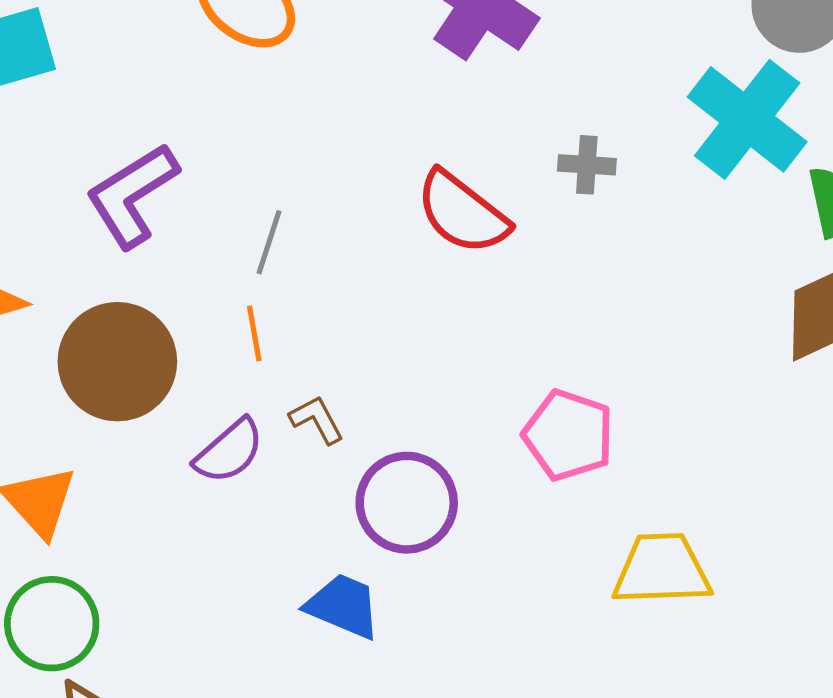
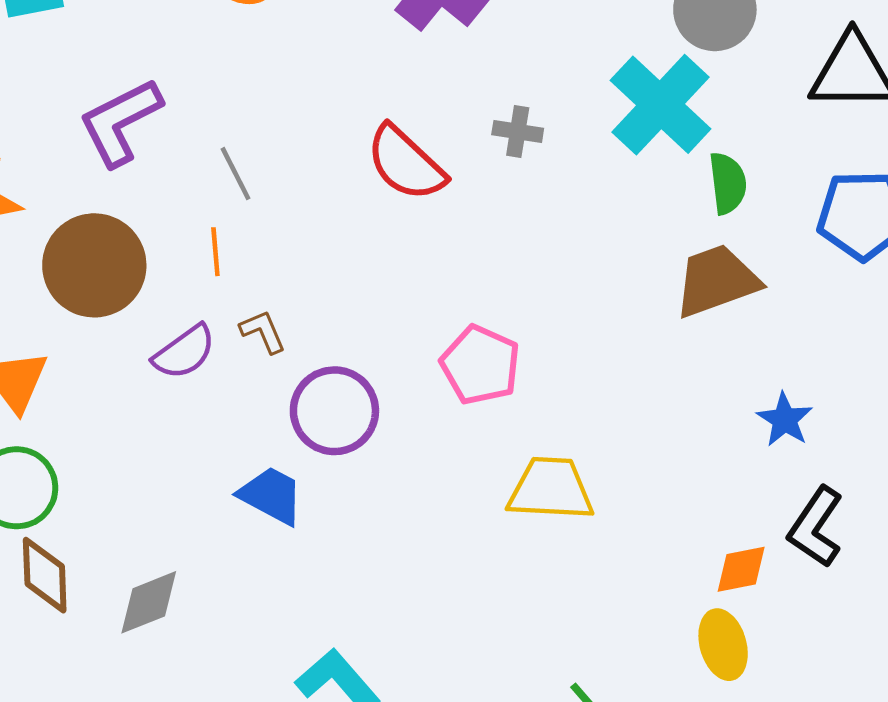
gray line: (269, 242) -> (235, 174), turned -50

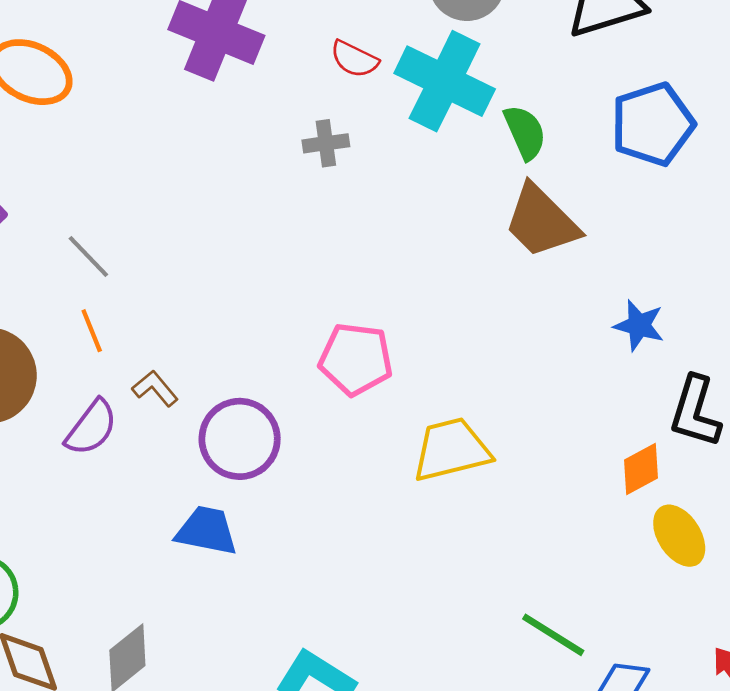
red semicircle: (406, 163) -> (354, 59), moved, size x0.6
brown trapezoid: (717, 281) -> (541, 221), turned -98
yellow ellipse: (723, 645) -> (679, 536), moved

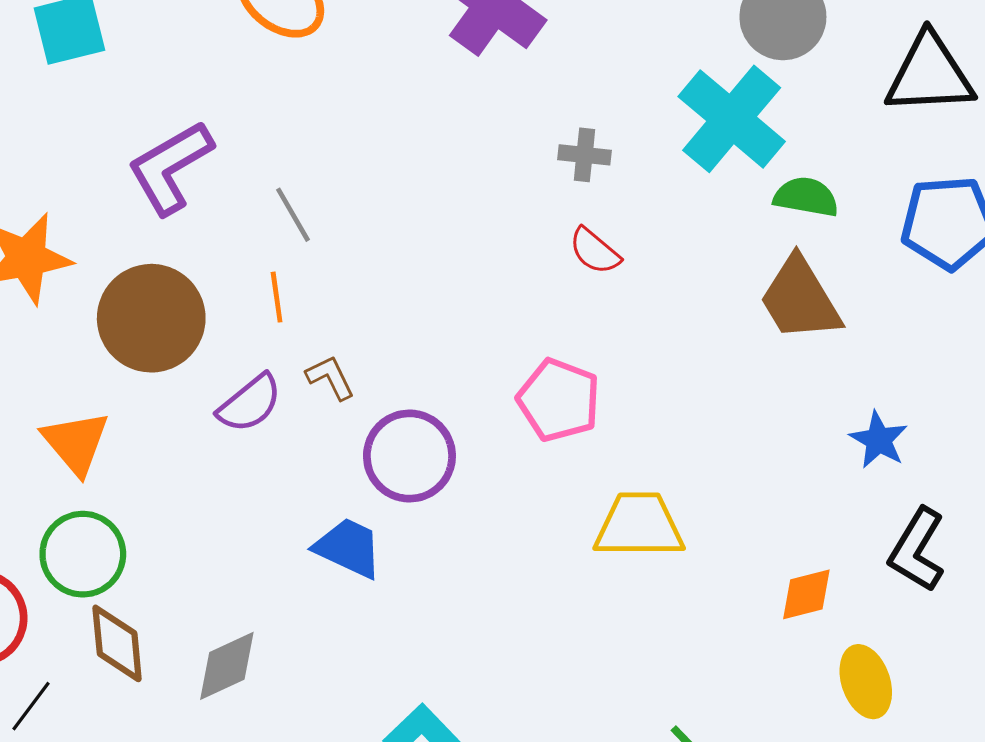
red semicircle: (354, 59) -> (595, 251), moved
green semicircle: (525, 132) -> (806, 197), turned -70
orange diamond: (641, 469) -> (806, 594), moved

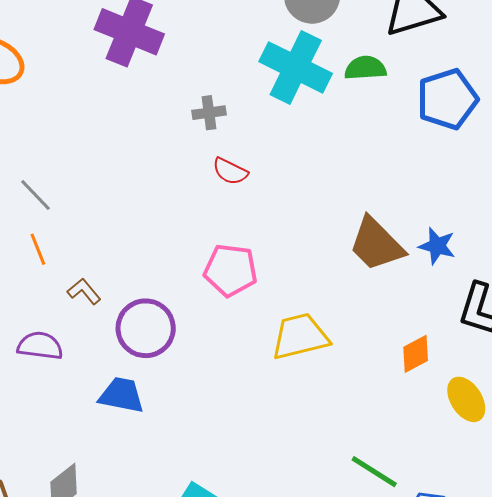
green semicircle: (806, 197) -> (365, 68), moved
brown trapezoid: (800, 299) -> (376, 244), moved
purple semicircle: (250, 403) -> (40, 346), moved, turned -120

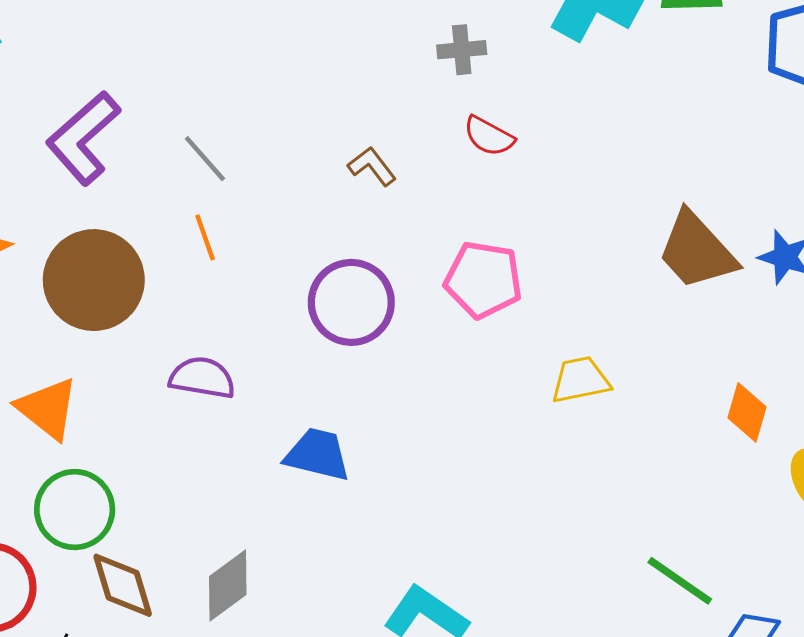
brown L-shape: (84, 291) -> (372, 166), moved
purple circle: (146, 328) -> (351, 302), moved
yellow trapezoid: (300, 336) -> (580, 380), size x0.7
orange diamond: (416, 354) -> (747, 412), turned -48

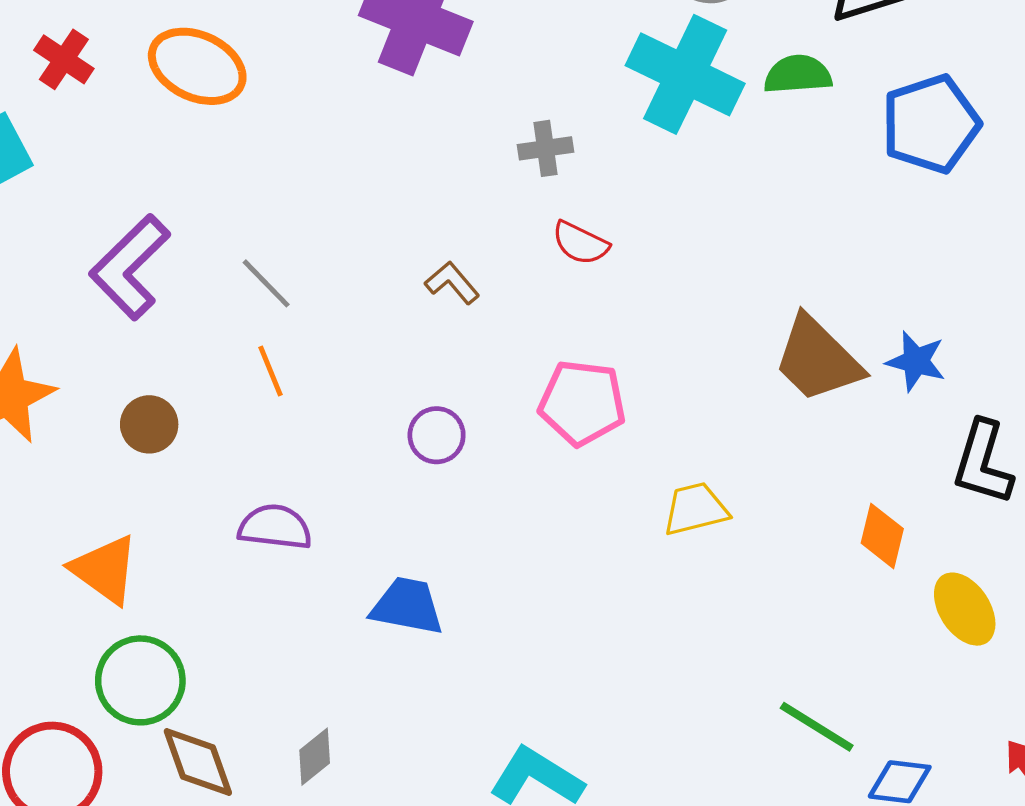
brown circle: (94, 280) -> (149, 424), size x0.5
purple circle: (351, 302) -> (437, 435), size x0.6
gray diamond: (228, 586) -> (315, 757), size x0.7

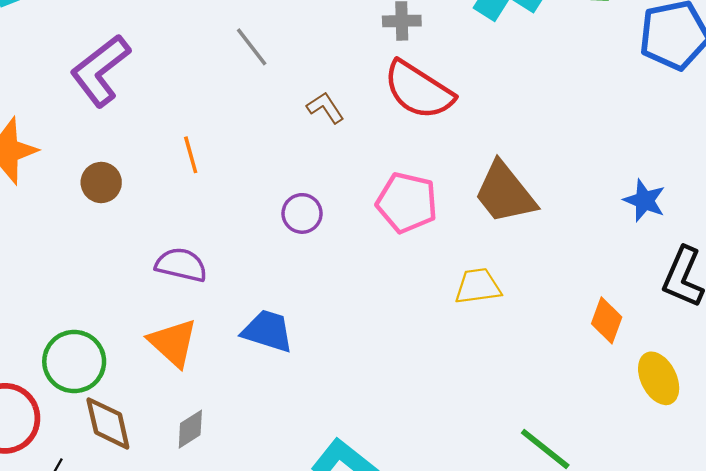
red semicircle: (580, 243) -> (419, 90), size x1.8
gray line: (266, 283) -> (252, 47), moved
brown trapezoid: (818, 359) -> (505, 193), moved
orange triangle: (105, 570) -> (173, 343), moved

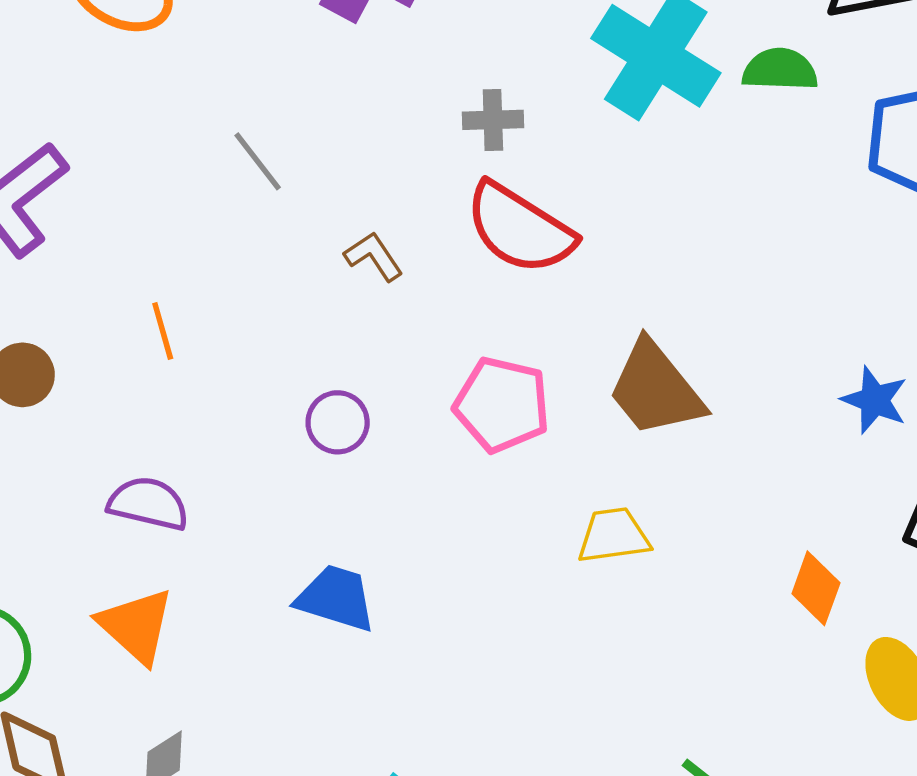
blue trapezoid: (268, 331) -> (336, 598), moved

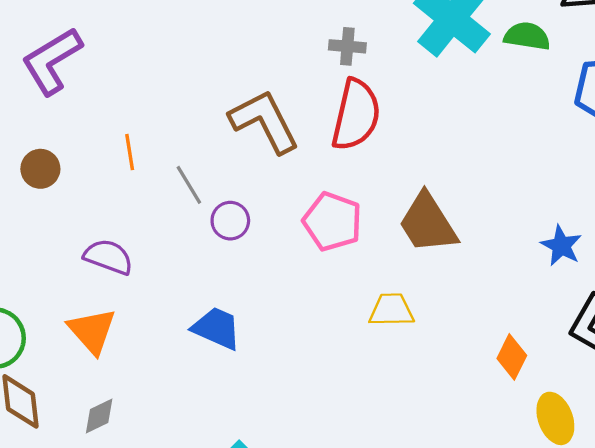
gray line: (258, 161) -> (189, 185), moved
red semicircle: (520, 228) -> (356, 115), turned -116
brown L-shape: (374, 256) -> (264, 121), size x2.0

